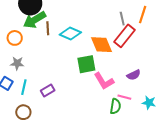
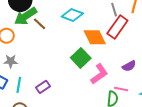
brown line: (48, 28) -> (39, 24), turned -40
cyan diamond: (70, 33) -> (72, 15), moved
green square: (86, 64) -> (81, 58), turned -30
pink L-shape: (104, 81) -> (99, 74), turned -90

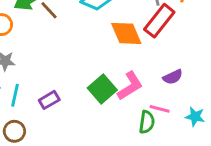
green square: (81, 58) -> (102, 89), moved

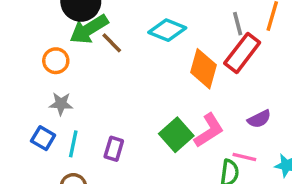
orange diamond: (126, 33) -> (203, 69), turned 40
purple rectangle: (49, 100) -> (114, 149), turned -42

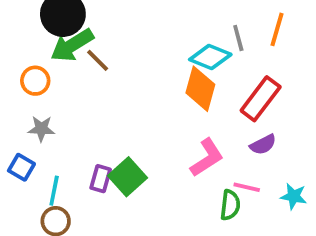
cyan diamond: (167, 30) -> (210, 57), moved
red rectangle: (242, 53) -> (261, 99), moved
green square: (176, 135) -> (127, 177), moved
cyan line: (73, 144) -> (54, 191), moved

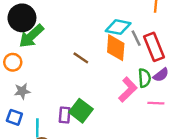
gray line: (238, 38) -> (136, 38), moved
brown line: (98, 60) -> (81, 58), moved
red rectangle: (261, 99) -> (154, 47), turned -48
green semicircle: (230, 205) -> (144, 78), moved

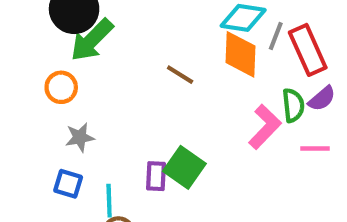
gray line: (136, 38) -> (276, 36), turned 49

